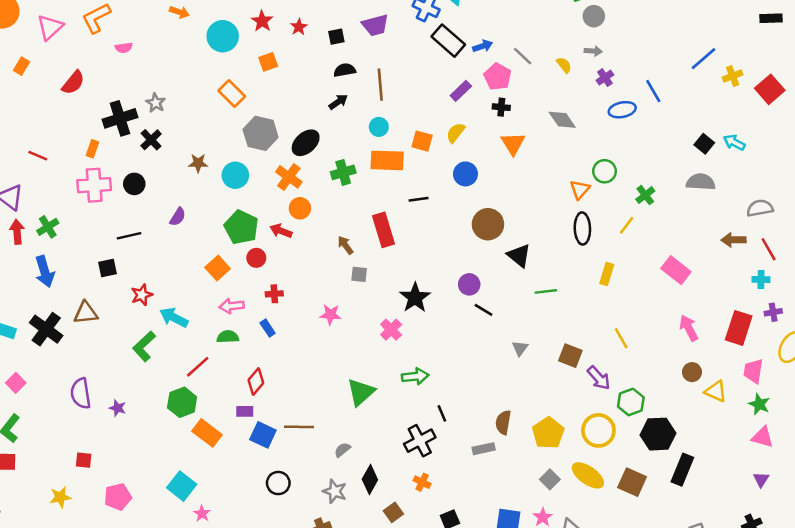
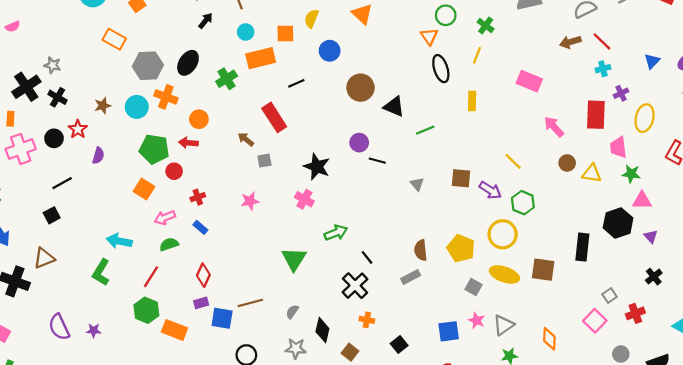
orange cross: (289, 177) -> (166, 97), moved
red star: (142, 295) -> (78, 129), moved
yellow line: (621, 338) -> (513, 161), moved
black hexagon: (658, 434) -> (618, 223), moved

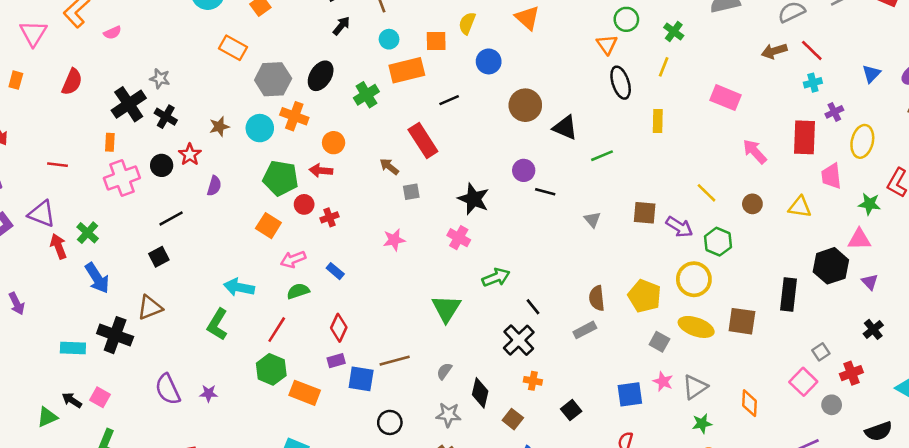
brown circle: (567, 163) -> (752, 204), moved
green star: (631, 174) -> (869, 204), moved
red cross: (198, 197) -> (330, 217), moved
gray circle: (621, 354) -> (832, 405), moved

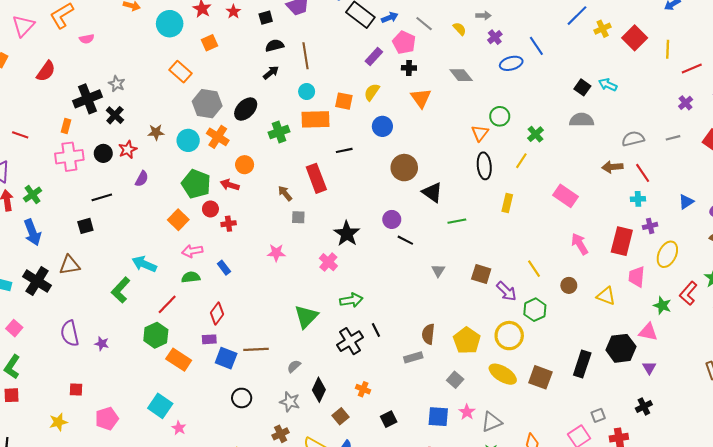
black cross: (519, 340) -> (350, 341), moved
gray square: (659, 342) -> (455, 380), moved

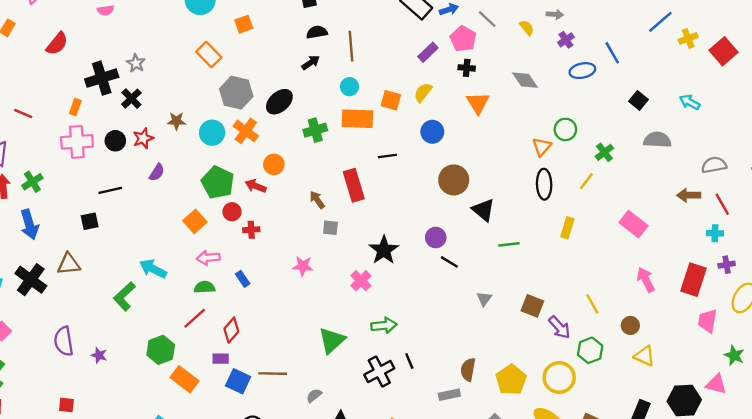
black square: (582, 87) -> (638, 100), moved
yellow triangle: (606, 296) -> (644, 356), moved
red line: (167, 304) -> (195, 318), moved

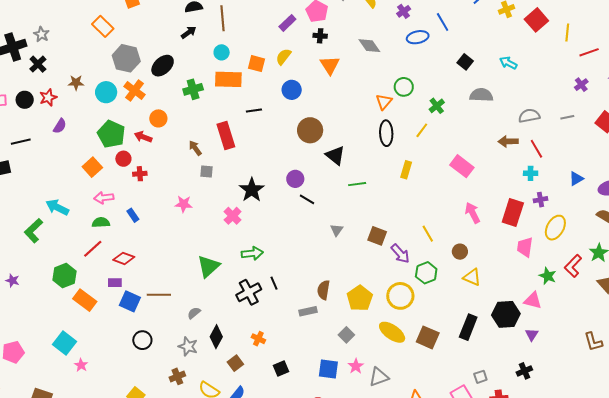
red diamond: (231, 330) -> (124, 258), turned 70

